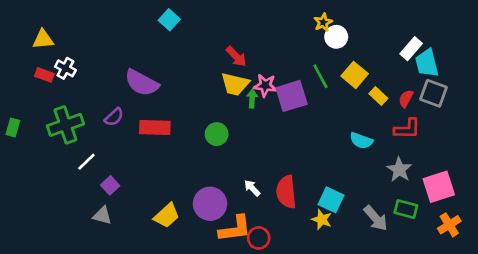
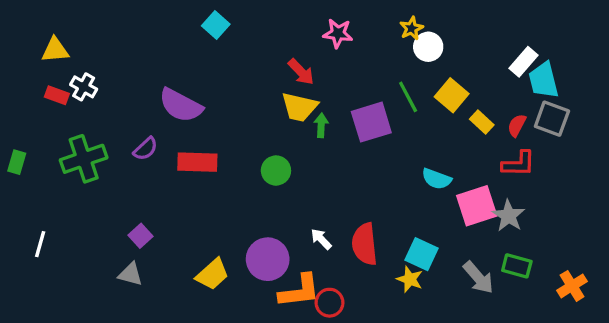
pink star: (265, 85) -> (338, 33), moved
cyan semicircle: (361, 141) -> (437, 179), moved
white line: (86, 162) -> (40, 244), moved, turned -30
pink square: (439, 187) -> (477, 206), moved

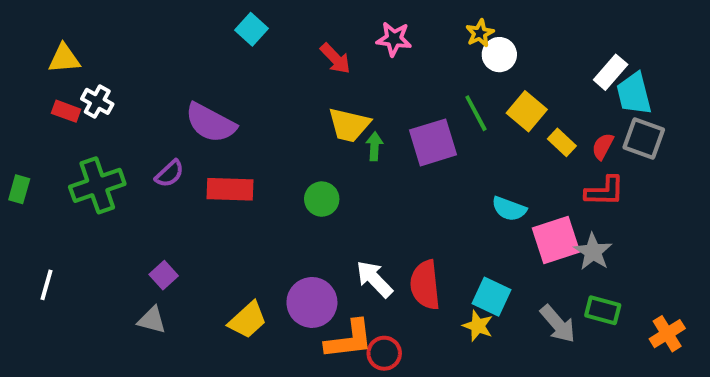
red arrow: (301, 72) -> (335, 59), moved
white arrow: (321, 239) -> (374, 279), size x1.5

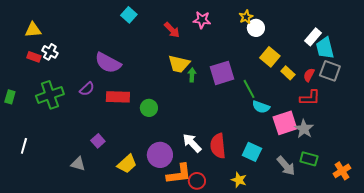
green line: (476, 113) -> (249, 89), moved
green circle: (322, 199) -> (149, 108), moved
purple square: (164, 275) -> (98, 141), moved
yellow star: (478, 326) -> (239, 180), moved

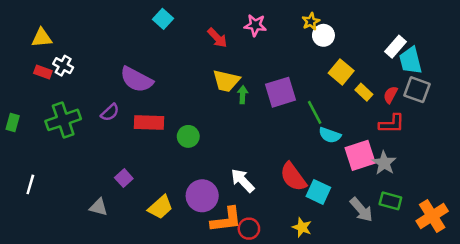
red semicircle: (218, 146) -> (293, 177), moved, turned -30
orange cross: (342, 171) -> (432, 216), size x1.4

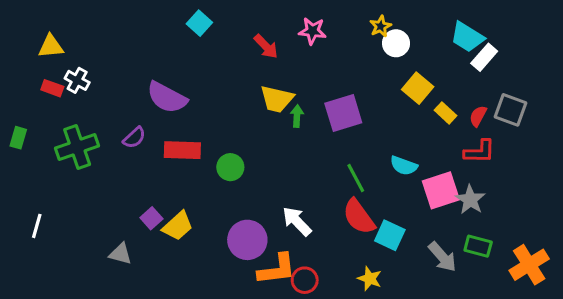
cyan trapezoid: (411, 61) -> (467, 37), moved, turned -44
green line: (315, 112) -> (356, 178), moved
green rectangle: (13, 122) -> (18, 138), moved
yellow trapezoid: (160, 207) -> (178, 226), moved

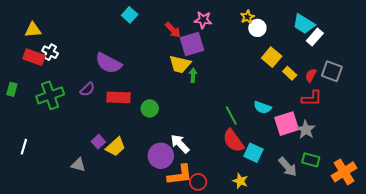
red rectangle: (52, 88) -> (34, 57), size x1.5
purple square: (343, 113) -> (192, 44), moved
white arrow: (297, 221) -> (180, 144), moved

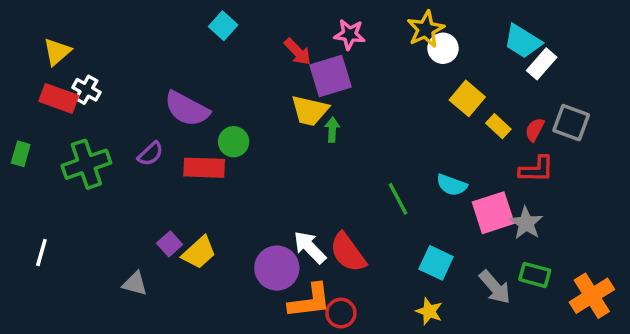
yellow star: (247, 17) -> (426, 29), size x1.5
yellow triangle: (33, 30) -> (57, 52), turned -36
green circle: (150, 108) -> (234, 142), moved
red semicircle: (233, 141) -> (348, 252), moved
yellow star: (240, 181) -> (429, 311), moved

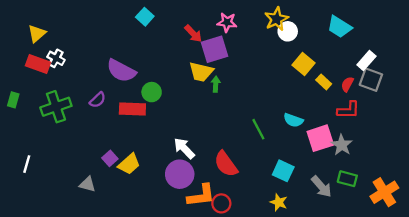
white rectangle: (542, 64) -> (366, 61), moved
white arrow: (310, 247) -> (184, 148), moved

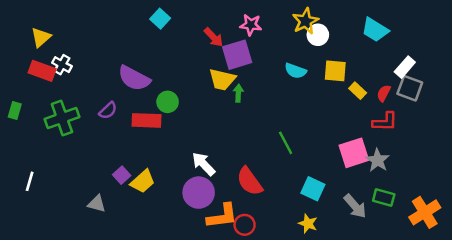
yellow square: (303, 64) -> (335, 71), turned -35
cyan semicircle: (293, 120) -> (296, 71), moved

